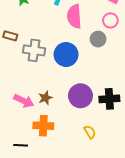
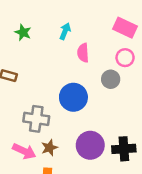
pink semicircle: (74, 16) -> (83, 53), size x0.7
gray cross: (34, 50) -> (36, 119), moved

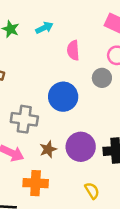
cyan arrow: (65, 31) -> (44, 28), moved, turned 42
brown star: (49, 148) -> (48, 149), moved

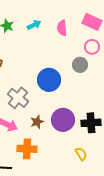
pink semicircle: (73, 50) -> (62, 28), moved
gray cross: (24, 119) -> (18, 98), turned 30
yellow semicircle: (92, 191) -> (81, 154), moved

